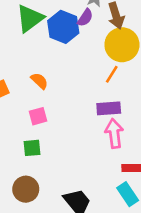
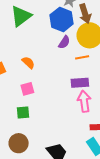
purple semicircle: (85, 18) -> (64, 42), moved
blue hexagon: (63, 27) -> (62, 19), moved
orange line: (112, 74) -> (82, 57), turned 48

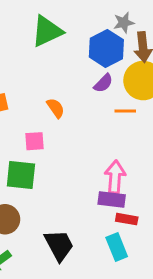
orange semicircle: (28, 63) -> (56, 108), moved
purple rectangle: (80, 83) -> (112, 200), moved
green square: (23, 112) -> (21, 175), size x1.5

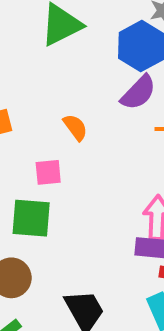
purple semicircle: (103, 83) -> (138, 93), size x1.4

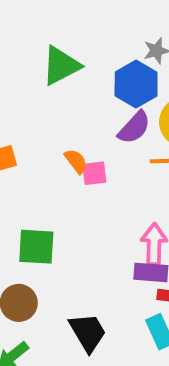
pink square: (48, 172) -> (94, 173), moved

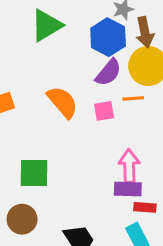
orange semicircle: (76, 161) -> (63, 102), size x1.6
pink square: (94, 173) -> (104, 111), moved

